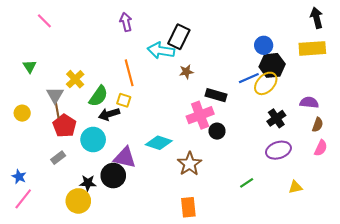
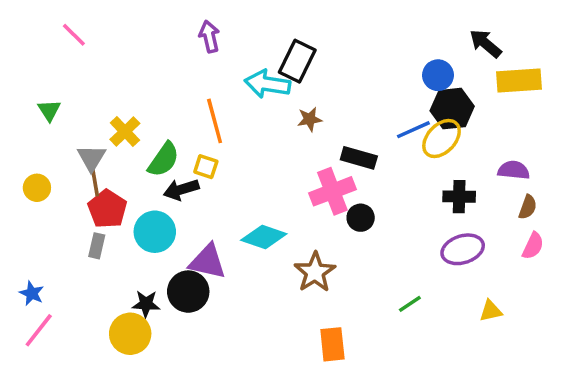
black arrow: (317, 18) -> (485, 44), moved, turned -36
black cross: (276, 118) -> (459, 197), turned 36
gray rectangle: (58, 158) -> (97, 246), moved, turned -40
orange rectangle: (188, 207) -> (332, 344), moved

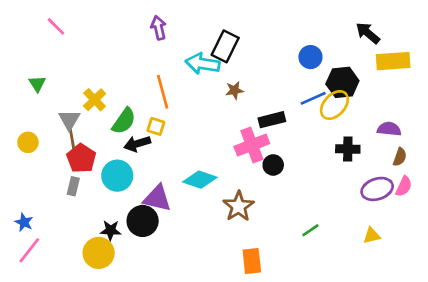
blue circle: (438, 75) -> (310, 57), moved
black rectangle: (359, 158) -> (272, 120), turned -30
purple ellipse: (463, 249) -> (377, 189), moved

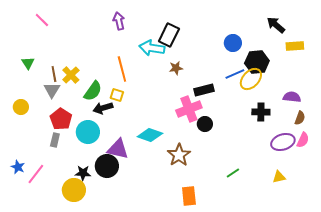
yellow rectangle: (393, 61) -> (295, 46), size x0.7
brown line: (72, 138) -> (54, 74), moved
pink line: (29, 250) -> (36, 174), moved

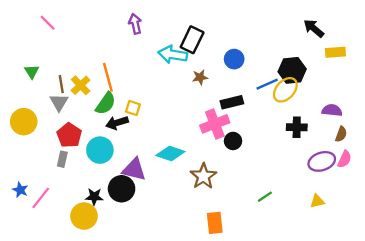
blue circle: (233, 43) -> (234, 59), moved
orange line: (122, 69) -> (108, 77), moved
yellow circle: (21, 107) -> (24, 122), size x1.5

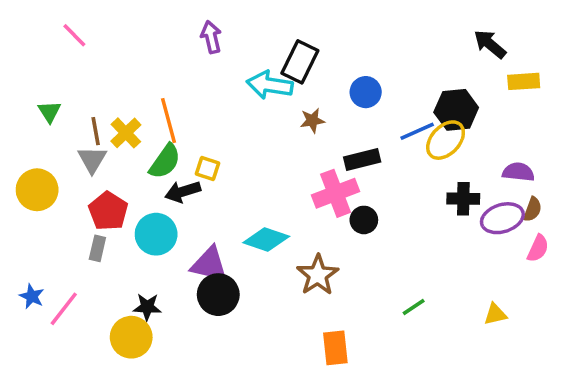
purple ellipse: (322, 161) -> (502, 218), moved
black circle: (122, 189) -> (218, 295), moved

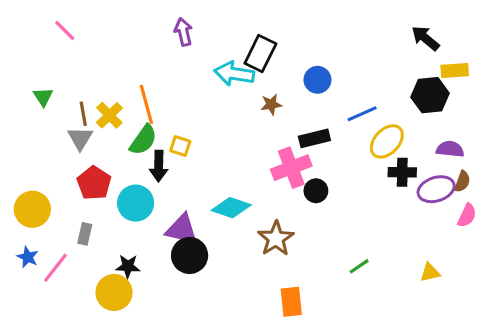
black hexagon: (456, 110) -> (430, 95), moved
yellow ellipse: (446, 140) -> (387, 141), moved
yellow circle: (37, 190) -> (32, 209), moved
black arrow: (183, 192) -> (159, 166), turned -72
gray rectangle: (97, 248) -> (85, 234), moved

